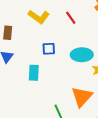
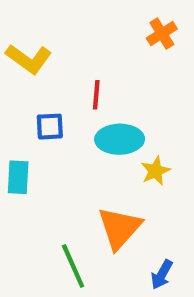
red line: (71, 18) -> (96, 95), moved, turned 40

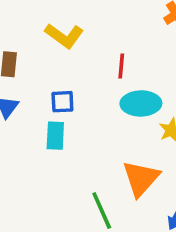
blue square: (50, 127) -> (62, 102), moved

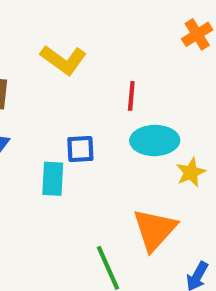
blue square: (62, 102) -> (80, 149), moved

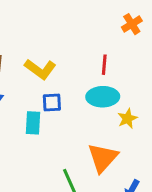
yellow L-shape: (63, 60) -> (40, 69), moved
red line: (131, 96) -> (104, 65), moved

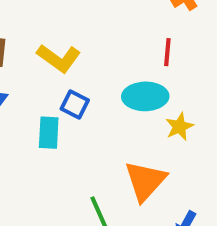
red line: (104, 65) -> (167, 52), moved
blue square: (52, 103) -> (75, 104), turned 30

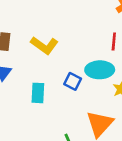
blue square: (75, 104) -> (73, 81), moved

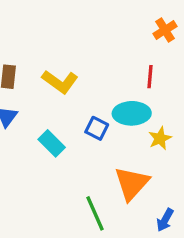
cyan rectangle: (38, 93) -> (52, 143), turned -48

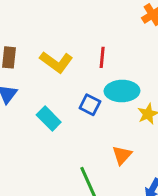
red line: (150, 77) -> (102, 57), moved
orange triangle: (132, 183) -> (122, 155), size x0.6

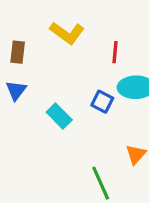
yellow L-shape: (56, 62) -> (67, 33), moved

